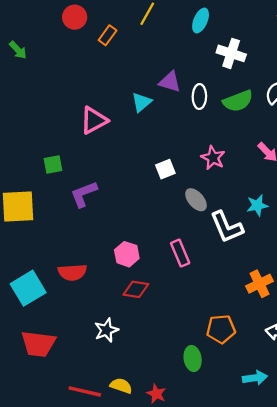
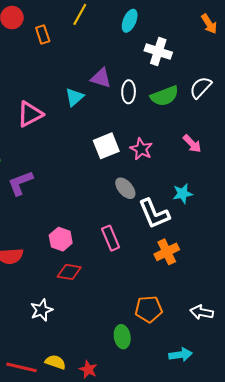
orange rectangle: (108, 35) -> (43, 35), turned -54
white square: (165, 169) -> (106, 146), moved, size x1.4
orange cross: (260, 284) -> (167, 252), moved

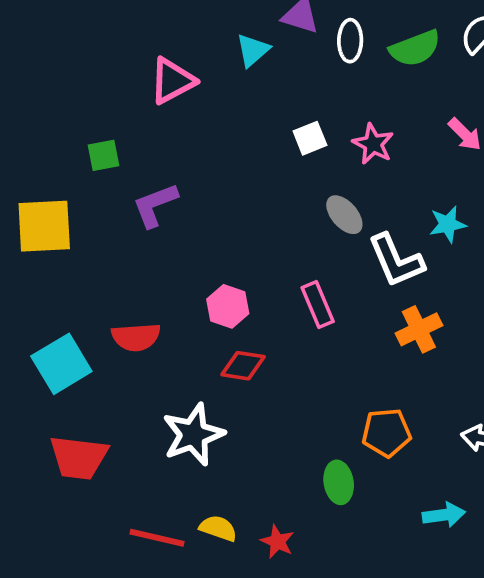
white square: (106, 146) -> (310, 138), size x0.7
white star: (42, 310) -> (193, 435), size x1.5

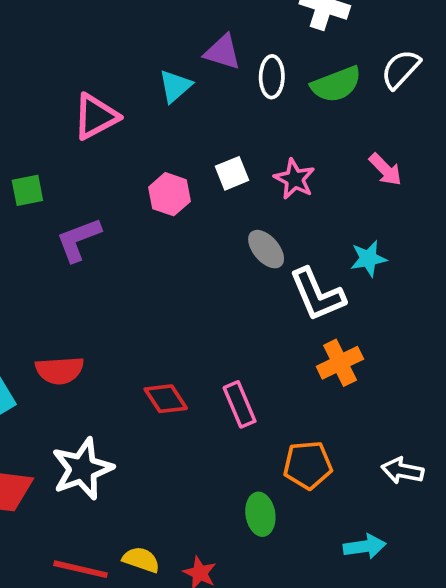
pink rectangle: (318, 305) -> (240, 404), moved
pink hexagon: (228, 306) -> (169, 194), moved
red diamond: (243, 366) -> (166, 399), turned 48
white star: (193, 435) -> (82, 469), moved

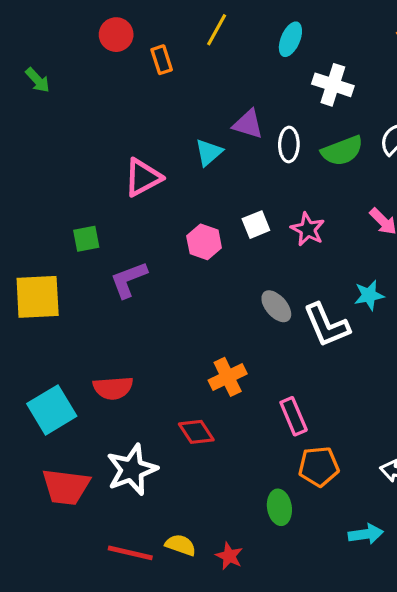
gray ellipse: (266, 249) -> (276, 306), moved
orange cross: (340, 363) -> (228, 377), moved
red diamond: (166, 399) -> (196, 432), moved
pink rectangle: (240, 404) -> (294, 416), moved

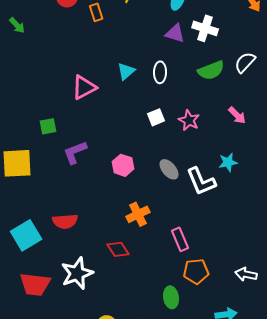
purple triangle: (248, 124) -> (175, 33), moved
white ellipse: (289, 144) -> (160, 72), moved
pink hexagon: (204, 242) -> (123, 165), moved

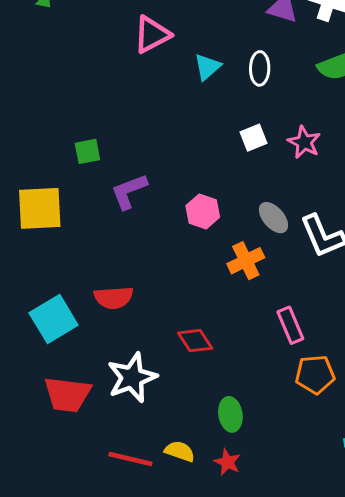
pink triangle: (84, 87) -> (152, 35), moved
orange cross: (138, 214) -> (246, 261), moved
green ellipse: (171, 297) -> (230, 414), moved

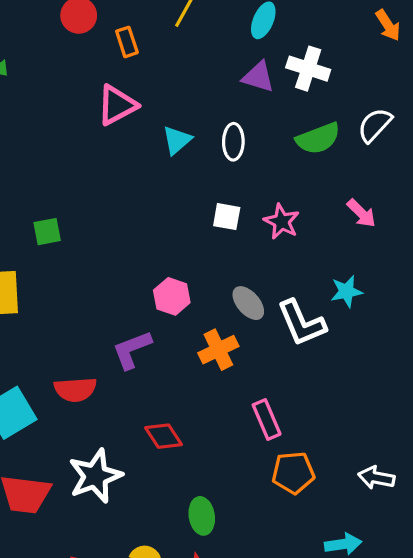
white square: (253, 138) -> (227, 217), turned 32
purple L-shape: (129, 191) -> (132, 350), moved

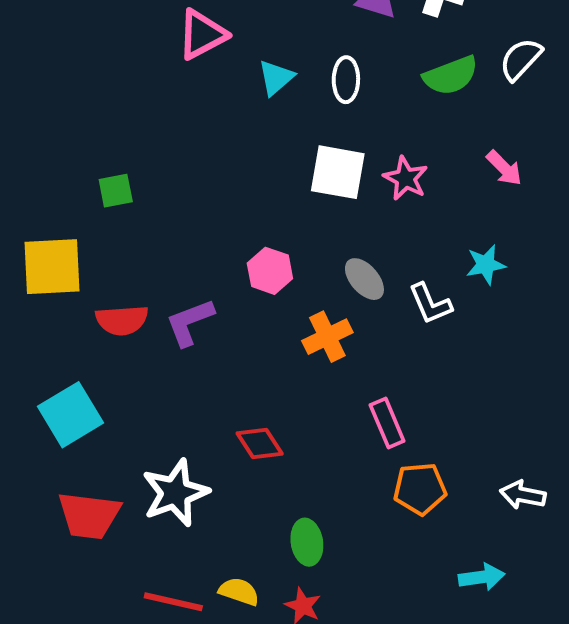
white square: (227, 217) -> (338, 172), size x1.6
white L-shape: (302, 323) -> (430, 304), size x0.7
purple L-shape: (132, 350) -> (190, 322), moved
red semicircle: (75, 390) -> (122, 320), moved

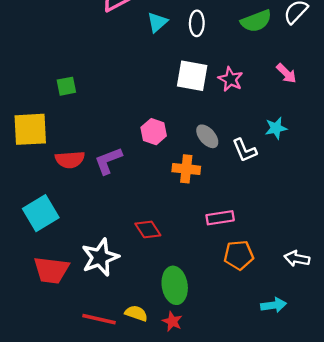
orange cross: (327, 337) -> (186, 169), turned 32
pink rectangle: (387, 423) -> (220, 218), turned -76
green ellipse: (307, 542) -> (175, 285), size x1.4

